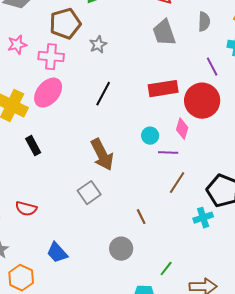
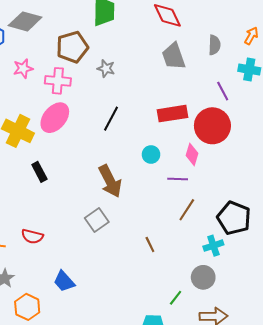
gray star: (98, 45) -> (106, 69), turned -30
cyan circle: (150, 136) -> (151, 154), moved
gray circle: (121, 249) -> (203, 277), moved

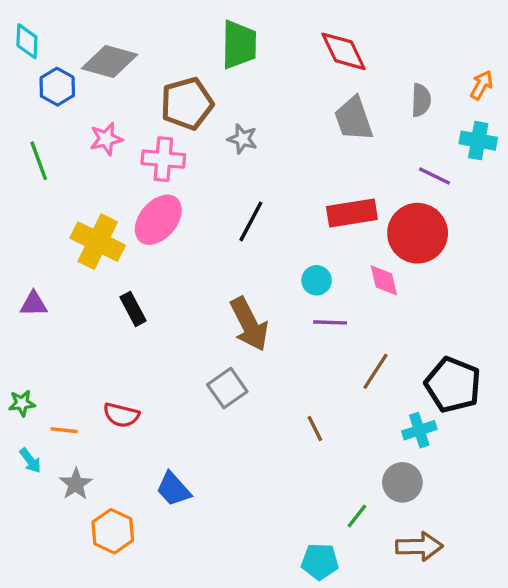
purple line: (223, 91) -> (434, 176), turned -36
pink diamond: (192, 154) -> (384, 280), turned -30
purple line: (178, 179) -> (330, 322), moved

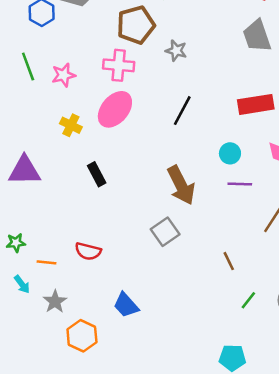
pink star: (106, 139) -> (64, 75), moved
yellow cross: (98, 242) -> (71, 125), size x0.6
purple triangle: (34, 304) -> (24, 171), size x1.6
green line: (357, 516) -> (248, 300), moved

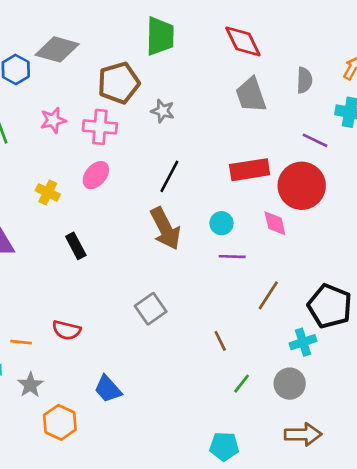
pink star: (64, 75) -> (53, 120), moved
pink ellipse: (115, 109) -> (96, 175), size x0.7
brown arrow: (181, 185) -> (165, 229), moved

